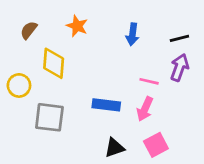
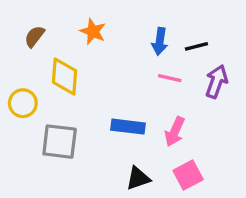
black line: (179, 38) -> (196, 46), moved
pink line: (149, 81) -> (170, 78), moved

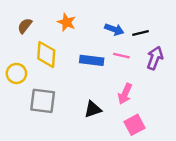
blue arrow: (160, 41) -> (114, 29), turned -78
blue rectangle: (128, 127) -> (92, 60), moved
black triangle: (138, 178) -> (93, 109), moved

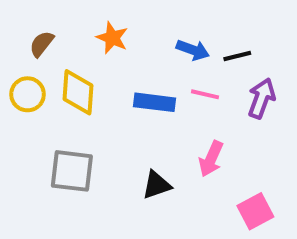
yellow circle: (16, 73) -> (28, 94), moved
pink square: (135, 125) -> (255, 211), moved

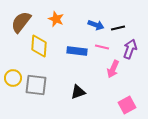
brown semicircle: (42, 44) -> (21, 22), size x1.6
yellow circle: (28, 94) -> (13, 78), moved
pink arrow: (211, 159) -> (113, 69), moved

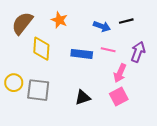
black line: (118, 28) -> (126, 21), moved
pink square: (127, 105) -> (119, 96), moved

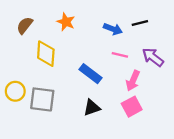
brown semicircle: (22, 23) -> (25, 25), size x0.7
purple arrow: (138, 52) -> (153, 57), turned -72
blue rectangle: (82, 54) -> (91, 74), moved, turned 30

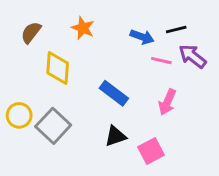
pink line: (120, 55) -> (161, 61), moved
purple arrow: (153, 57) -> (192, 56), moved
gray square: (42, 99) -> (53, 126), turned 36
pink square: (132, 107) -> (151, 151), moved

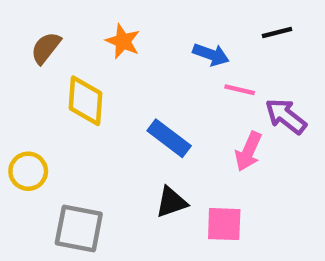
black line: (176, 29) -> (277, 33), moved
purple arrow: (192, 56) -> (286, 116), moved
gray square: (53, 126) -> (79, 228), moved, turned -32
pink square: (151, 151) -> (224, 224), turned 30

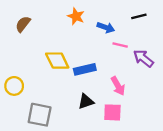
orange star: (123, 41) -> (76, 16), moved
yellow diamond: (85, 101) -> (57, 61), moved, turned -30
blue rectangle: (169, 138) -> (85, 69), turned -50
pink arrow: (248, 151) -> (118, 86), moved, turned -54

